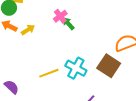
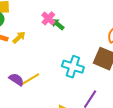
yellow line: (49, 73) -> (30, 79), moved
purple semicircle: (12, 87) -> (16, 80), moved

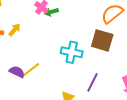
green arrow: (58, 24) -> (51, 12), turned -48

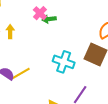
yellow arrow: (15, 30) -> (10, 32), turned -48

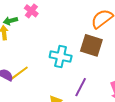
green arrow: (49, 19) -> (10, 21), moved

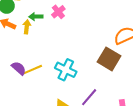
cyan cross: (61, 57) -> (66, 70), moved

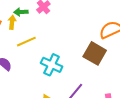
yellow line: (33, 70) -> (26, 42), moved

